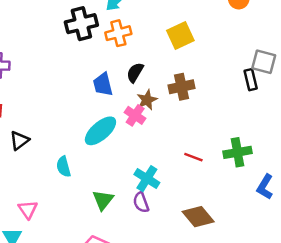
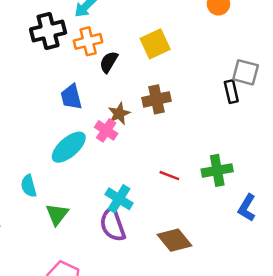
black semicircle: (135, 72) -> (109, 62), moved
green triangle: (103, 200) -> (57, 214), moved
purple semicircle: (141, 202) -> (113, 225), size x1.5

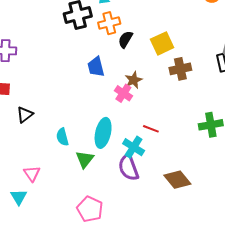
yellow square: (155, 44) -> (162, 43), moved
brown cross: (156, 99) -> (180, 69), moved
cyan ellipse: (69, 147) -> (103, 133), moved, turned -36
red line: (169, 176) -> (151, 129), moved

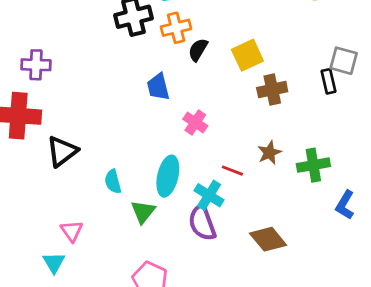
brown star: (134, 80) -> (269, 153), moved
black triangle: (25, 115) -> (62, 151), size x1.4

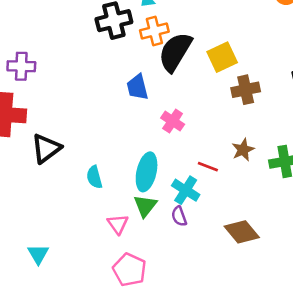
black semicircle: (198, 50) -> (175, 52), size x1.8
green triangle: (143, 212) -> (145, 206), moved
purple semicircle: (202, 223) -> (179, 216), size x0.6
pink triangle: (72, 231) -> (118, 224), moved

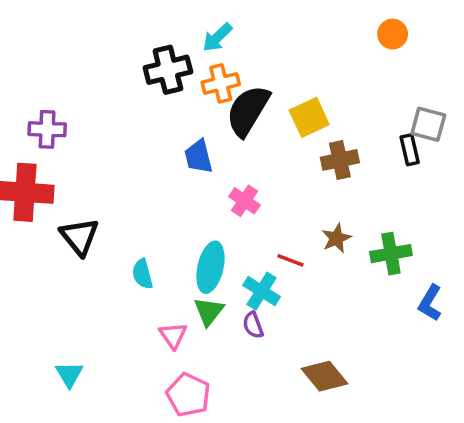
black triangle: (46, 148) -> (79, 237), turned -32
brown diamond: (242, 232) -> (325, 376), moved

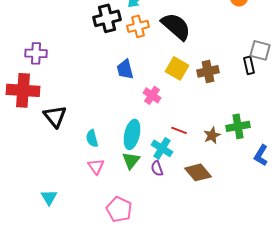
black semicircle: (248, 111) -> (176, 26), moved, turned 100
yellow square: (309, 117) -> (177, 68), moved, turned -35
brown star: (336, 238) -> (212, 135), moved
pink triangle: (173, 335) -> (96, 166), moved
brown diamond: (325, 376) -> (198, 172), moved

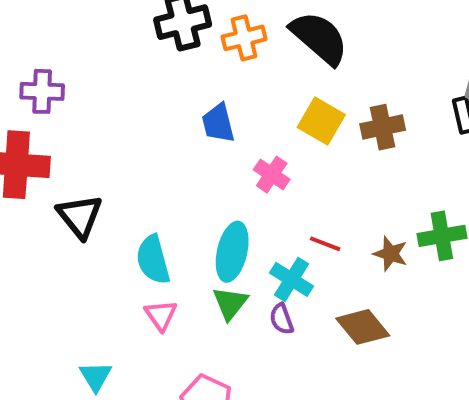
brown star: (212, 135) -> (390, 254), turned -30
cyan semicircle: (92, 138) -> (153, 260), size x1.4
cyan triangle: (49, 197) -> (96, 376), moved

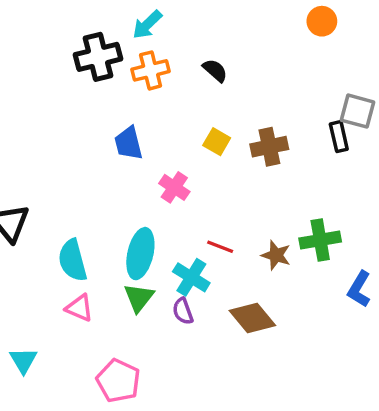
black semicircle: (319, 38) -> (215, 70), size x0.5
yellow square: (321, 121) -> (217, 142), size x0.7
pink triangle: (161, 315) -> (79, 308), turned -32

